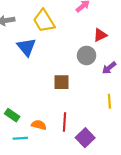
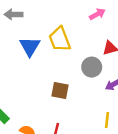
yellow trapezoid: (44, 21) -> (60, 39), moved

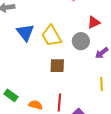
yellow trapezoid: (60, 39) -> (51, 36), moved

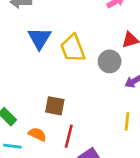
brown square: (57, 66) -> (55, 106), moved

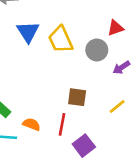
brown square: (55, 106) -> (77, 97), moved
yellow line: (127, 121) -> (117, 107), turned 48

